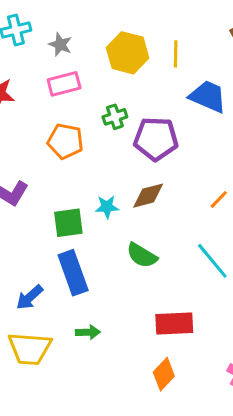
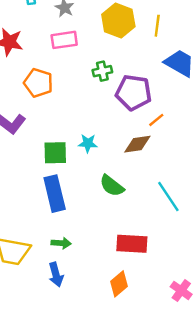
orange pentagon: (65, 141) -> (38, 83), moved
brown diamond: (148, 196) -> (137, 144), moved
orange line: (219, 199) -> (156, 120), moved
blue arrow: (30, 297) -> (56, 275), moved, turned -70

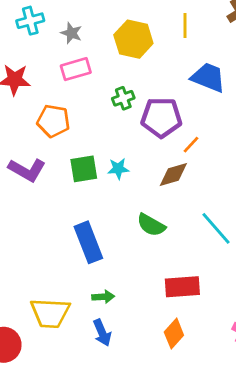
yellow line: (157, 26) -> (185, 26), moved
cyan star: (88, 143) -> (118, 169), moved
green square: (55, 153) -> (84, 169), moved

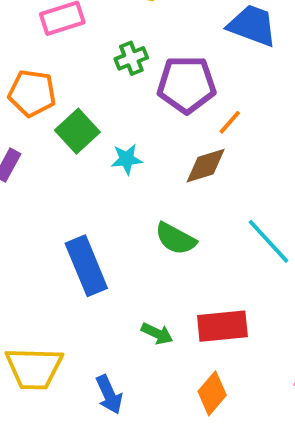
green square: (84, 169) -> (77, 131), moved, turned -32
green arrow: (103, 297) -> (157, 334), moved, turned 30

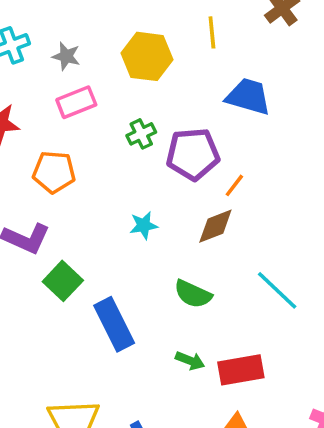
green square: (77, 131) -> (63, 281), moved
green arrow: (157, 334) -> (190, 361), moved

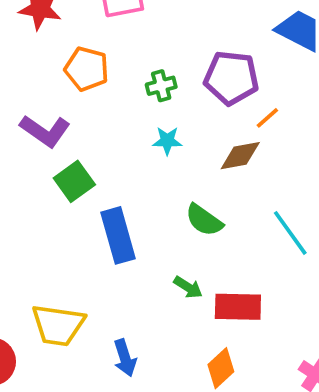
green cross: (141, 134) -> (161, 86), moved

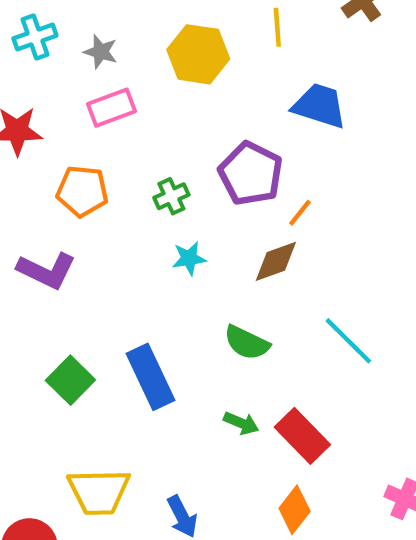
purple pentagon: (231, 78) -> (251, 174), turned 30
green square: (74, 181) -> (70, 380), moved
red rectangle: (238, 307) -> (302, 436), turned 54

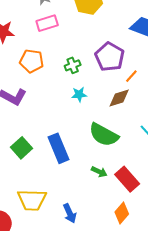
green semicircle: (247, 343) -> (104, 135), size x1.4

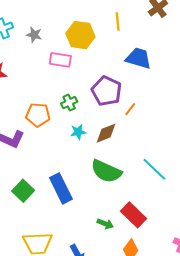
pink rectangle: (47, 23) -> (60, 60), moved, turned 30
orange pentagon: (32, 61) -> (38, 115), moved
brown diamond: (119, 98) -> (106, 133), moved
green arrow: (99, 172) -> (105, 224), moved

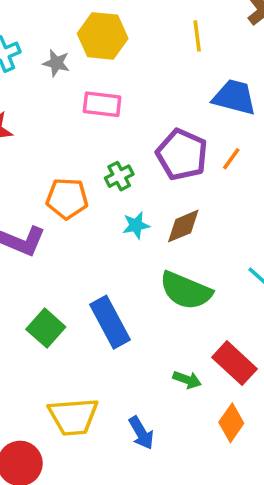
yellow hexagon: (80, 35) -> (103, 36), moved
orange line: (130, 109) -> (231, 159), moved

